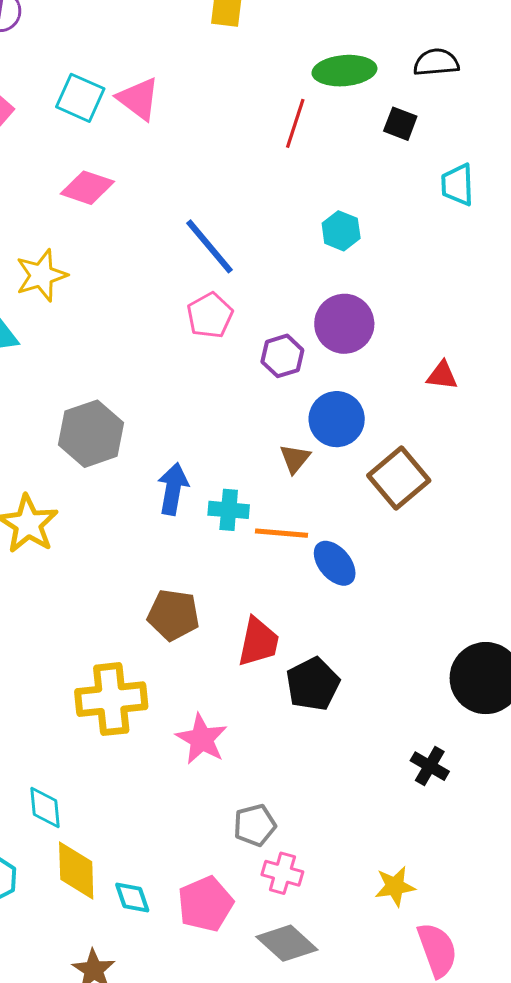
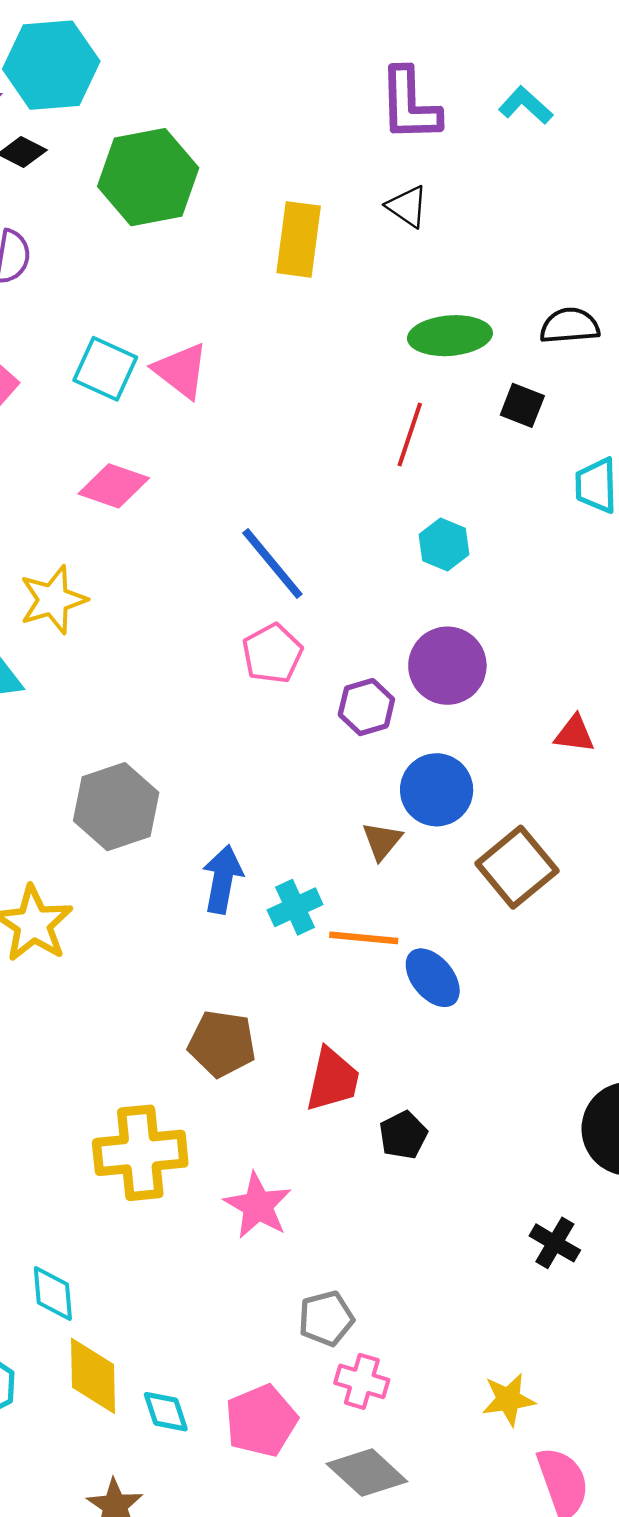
red line: (295, 123) -> (410, 435), moved
cyan cross: (229, 510) -> (295, 907), turned -30
black pentagon: (313, 684) -> (403, 1135), size x0.7

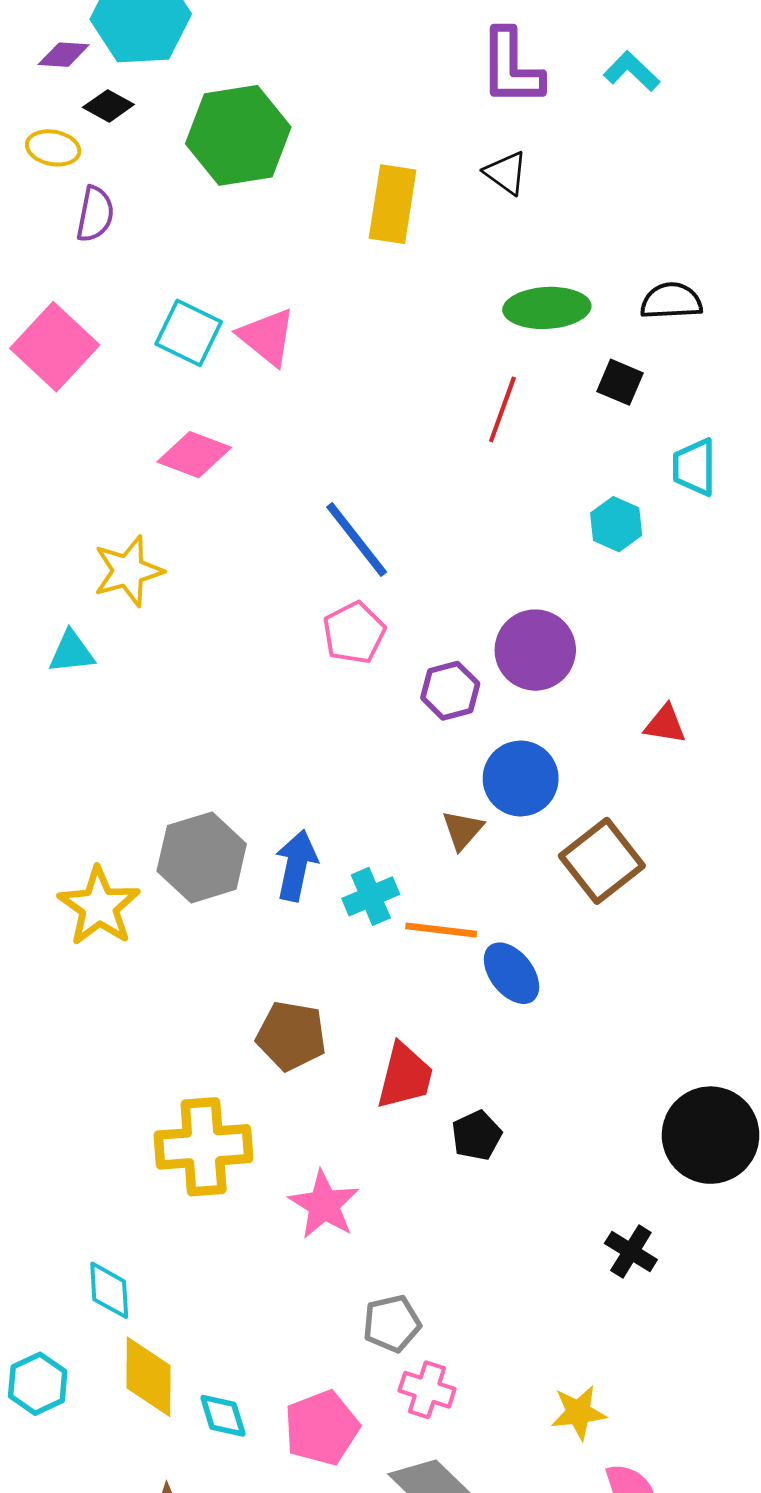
cyan hexagon: (444, 544) -> (616, 524), moved
gray hexagon: (116, 807) -> (202, 857), moved

